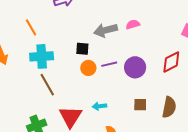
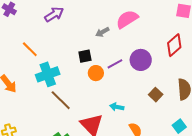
pink semicircle: (133, 24) -> (127, 19), size x1.6
gray arrow: (106, 30) -> (102, 32), size x0.6
brown square: (140, 105) -> (156, 95), turned -32
cyan arrow: (99, 106) -> (117, 107), turned 32

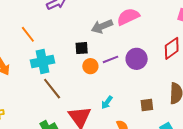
gray arrow: (102, 32) -> (102, 26), size x1.5
brown square: (156, 95) -> (147, 105), moved, turned 32
cyan arrow: (117, 107) -> (107, 102), turned -72

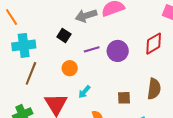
black square: (82, 48) -> (64, 35), turned 32
orange circle: (90, 66) -> (70, 68), moved
brown line: (52, 89) -> (31, 73), turned 55

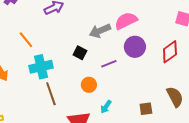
purple circle: (118, 51) -> (135, 47), moved
brown line: (31, 73) -> (51, 94), turned -35
brown semicircle: (154, 89) -> (175, 97), turned -30

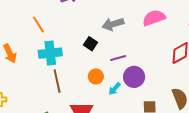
pink semicircle: (126, 21) -> (154, 18), moved
purple circle: (135, 47) -> (134, 77), moved
cyan arrow: (106, 107) -> (115, 89), moved

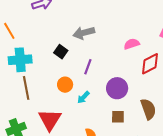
pink semicircle: (154, 18) -> (132, 44), moved, size x0.7
purple line: (118, 58) -> (88, 67), turned -56
purple circle: (134, 77) -> (117, 88), moved

